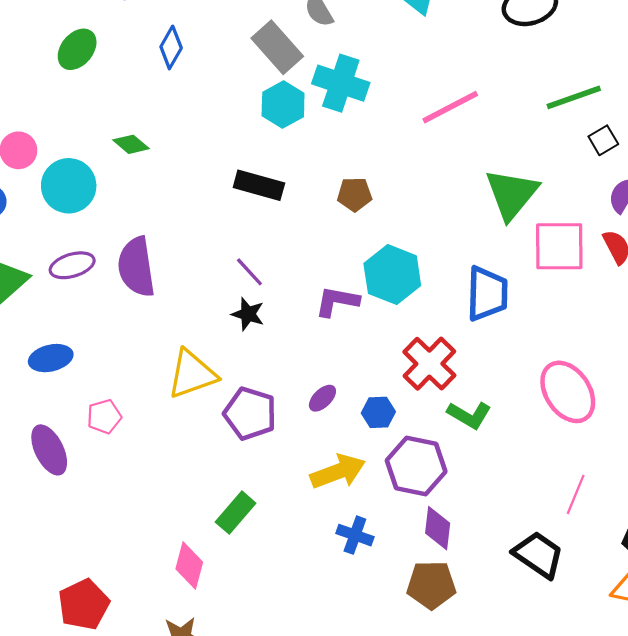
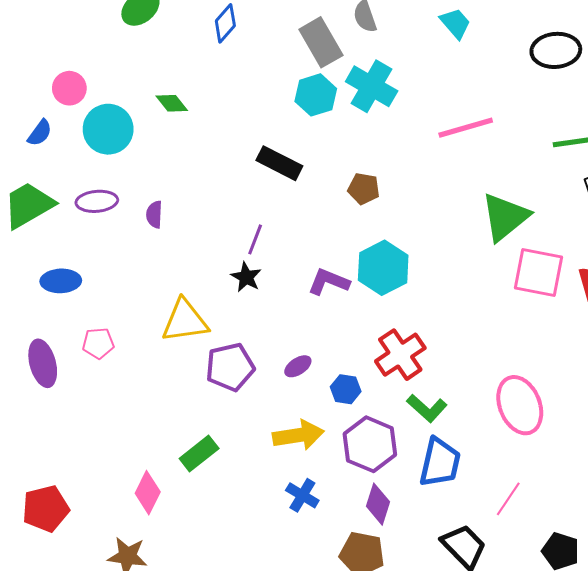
purple semicircle: (136, 267) -> (154, 214), size x0.5
purple line: (249, 272) -> (255, 239), turned 52
blue trapezoid: (487, 294) -> (440, 462), moved
purple pentagon: (250, 414) -> (230, 367), turned 30

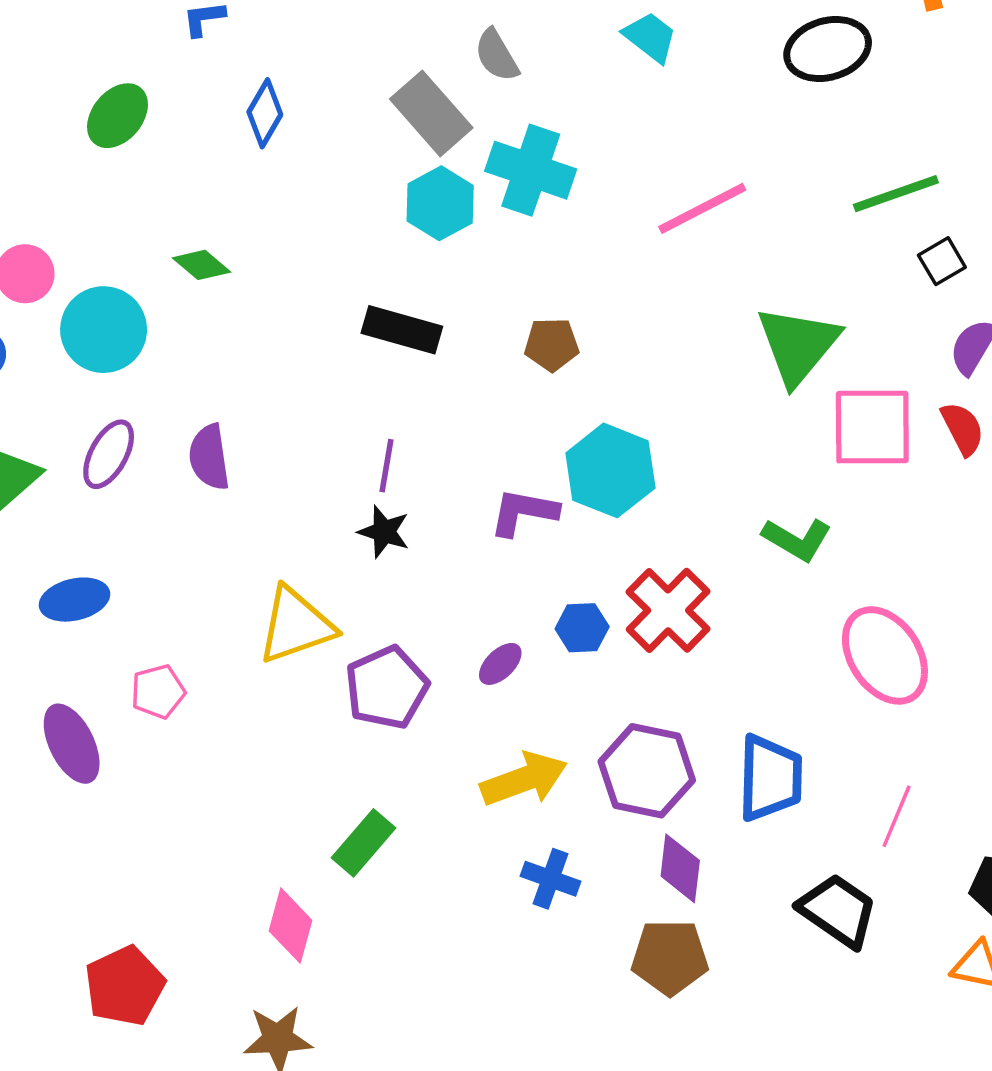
purple ellipse: (97, 201) -> (109, 454), turned -45
purple semicircle: (154, 214) -> (209, 457), size x1.4
blue hexagon: (346, 389) -> (582, 628), moved
green L-shape: (427, 408) -> (797, 539), moved

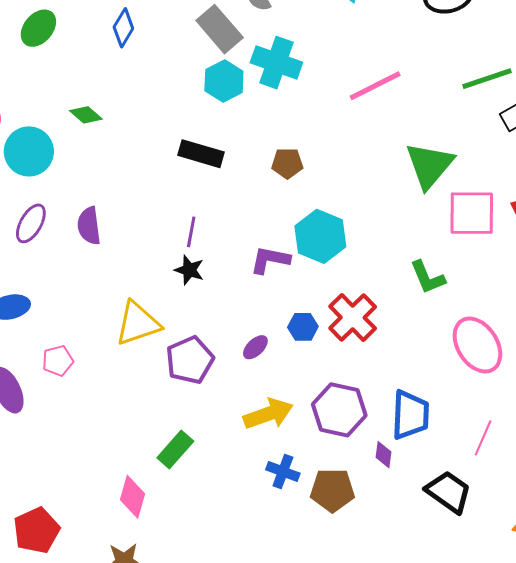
green L-shape: (797, 539) -> (428, 277), turned 36
purple diamond: (680, 868) -> (383, 455), moved, size x0.7
brown pentagon: (670, 957) -> (332, 490), moved

